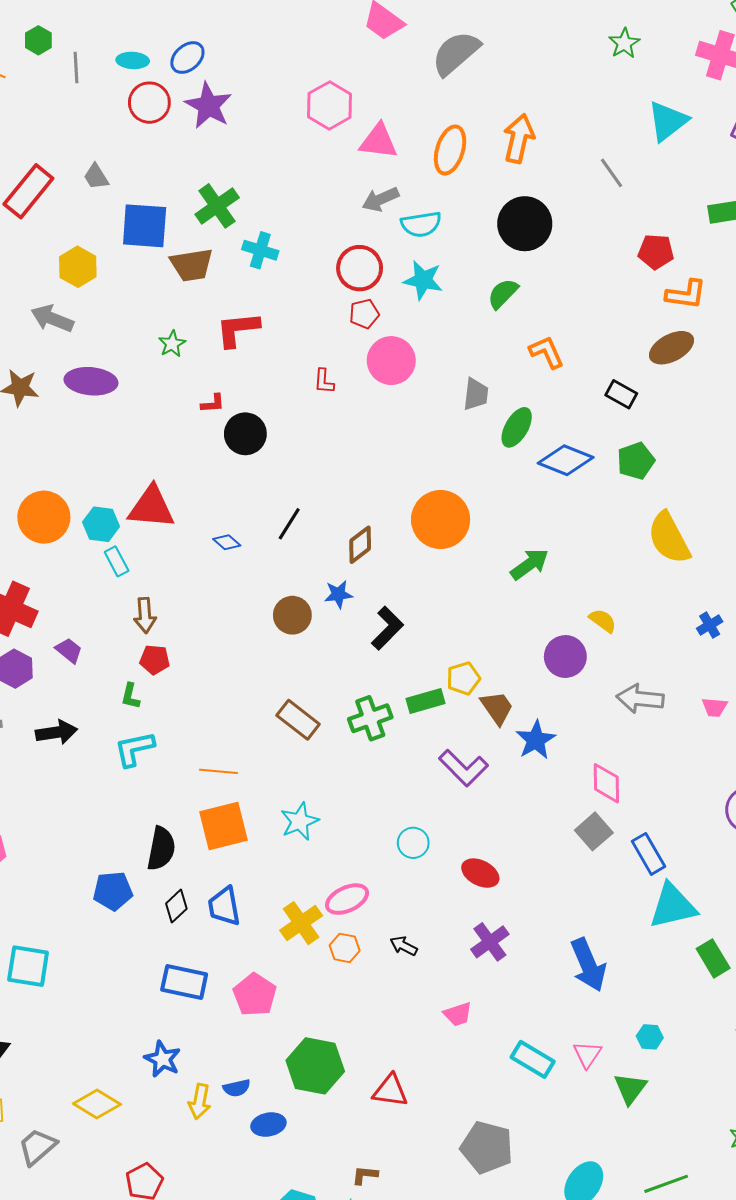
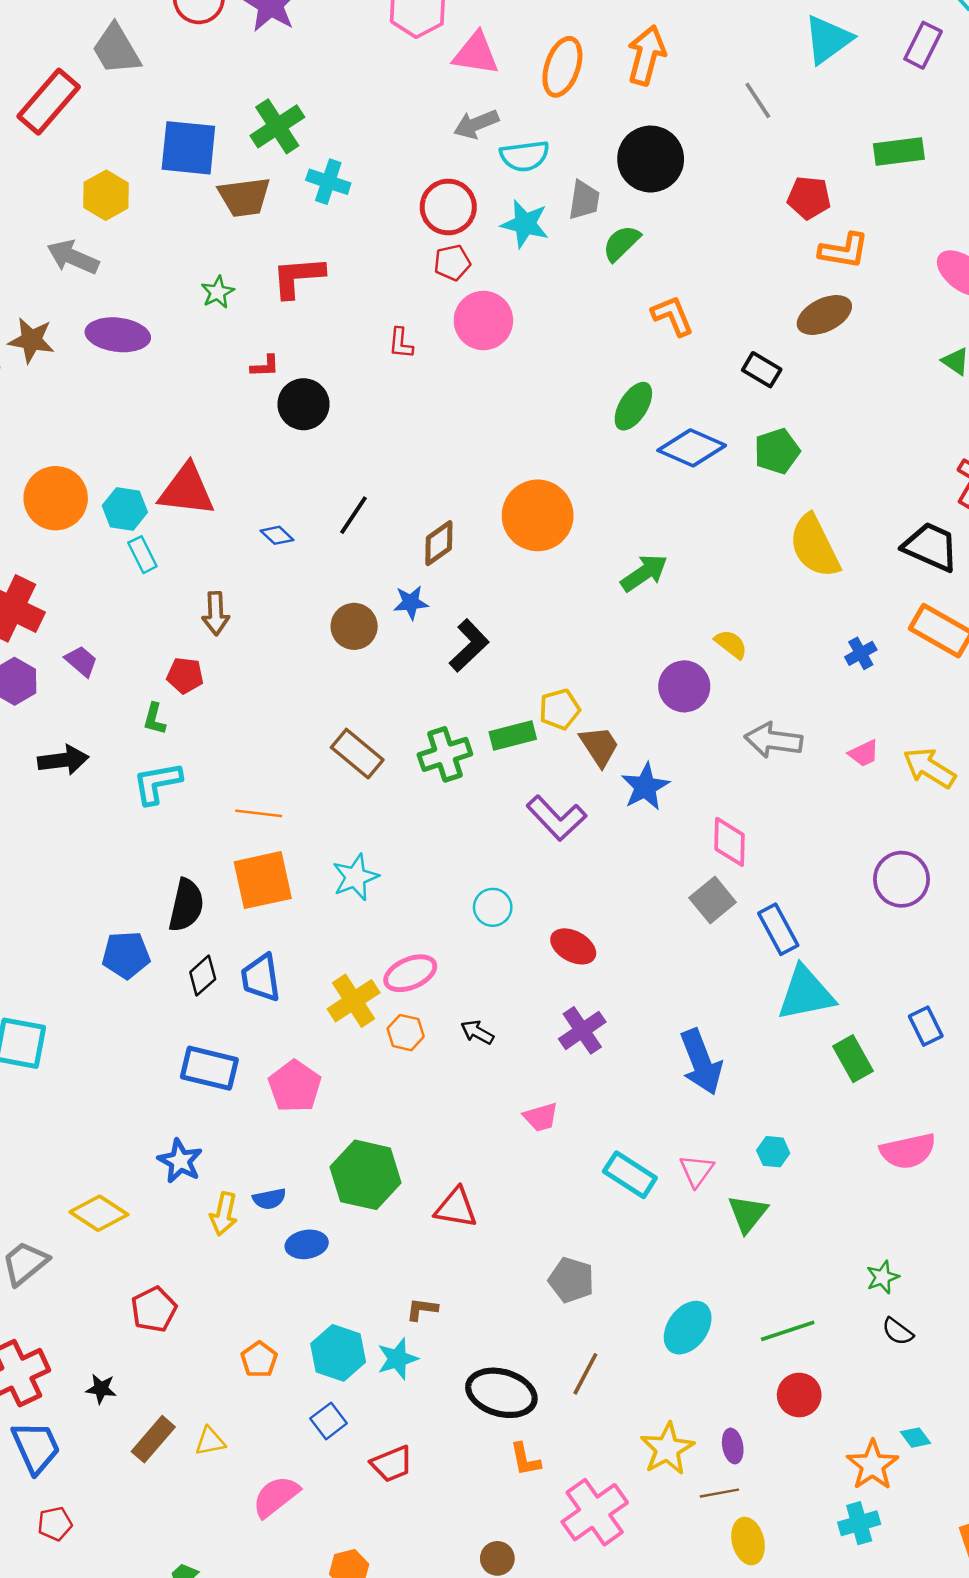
gray trapezoid: (96, 177) -> (116, 49), moved, size x1.6
gray trapezoid: (476, 394) -> (584, 200), moved
brown arrow: (145, 615) -> (216, 613), moved
pink trapezoid: (715, 707) -> (864, 753), turned -32
gray pentagon: (487, 1147) -> (571, 1280), size x0.7

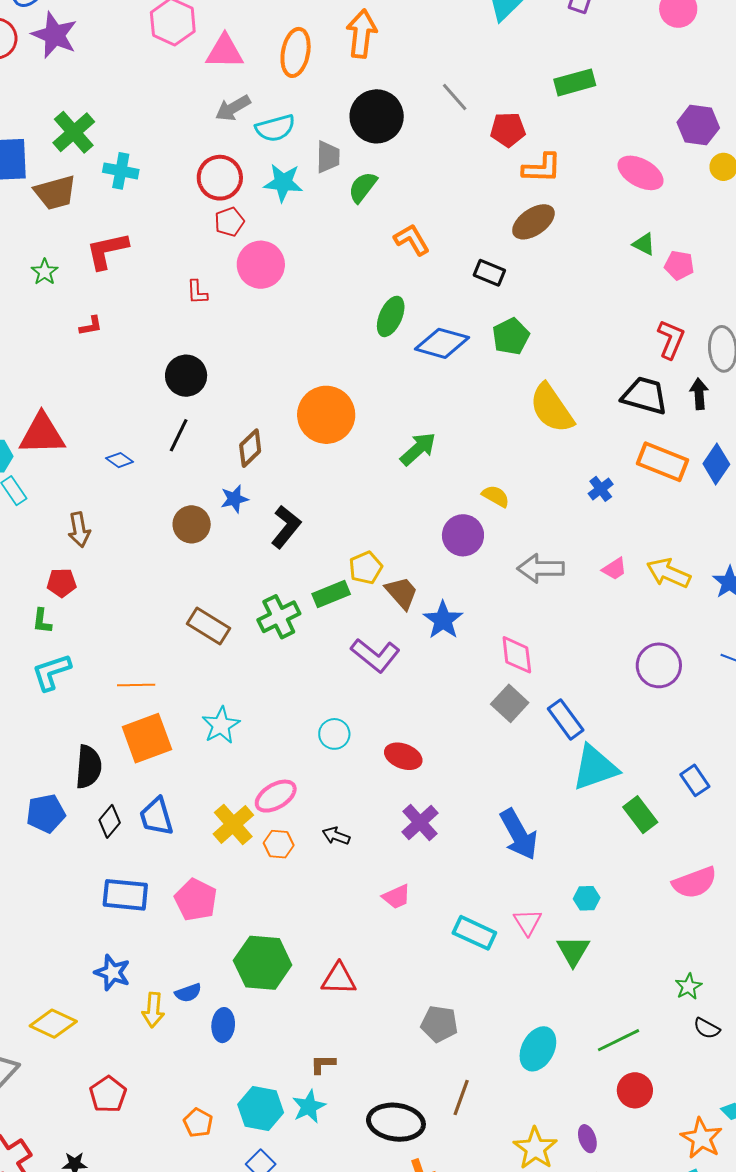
gray line: (758, 100) -> (455, 97), moved
black circle: (303, 404) -> (186, 376), moved
blue ellipse: (307, 1244) -> (223, 1025), turned -68

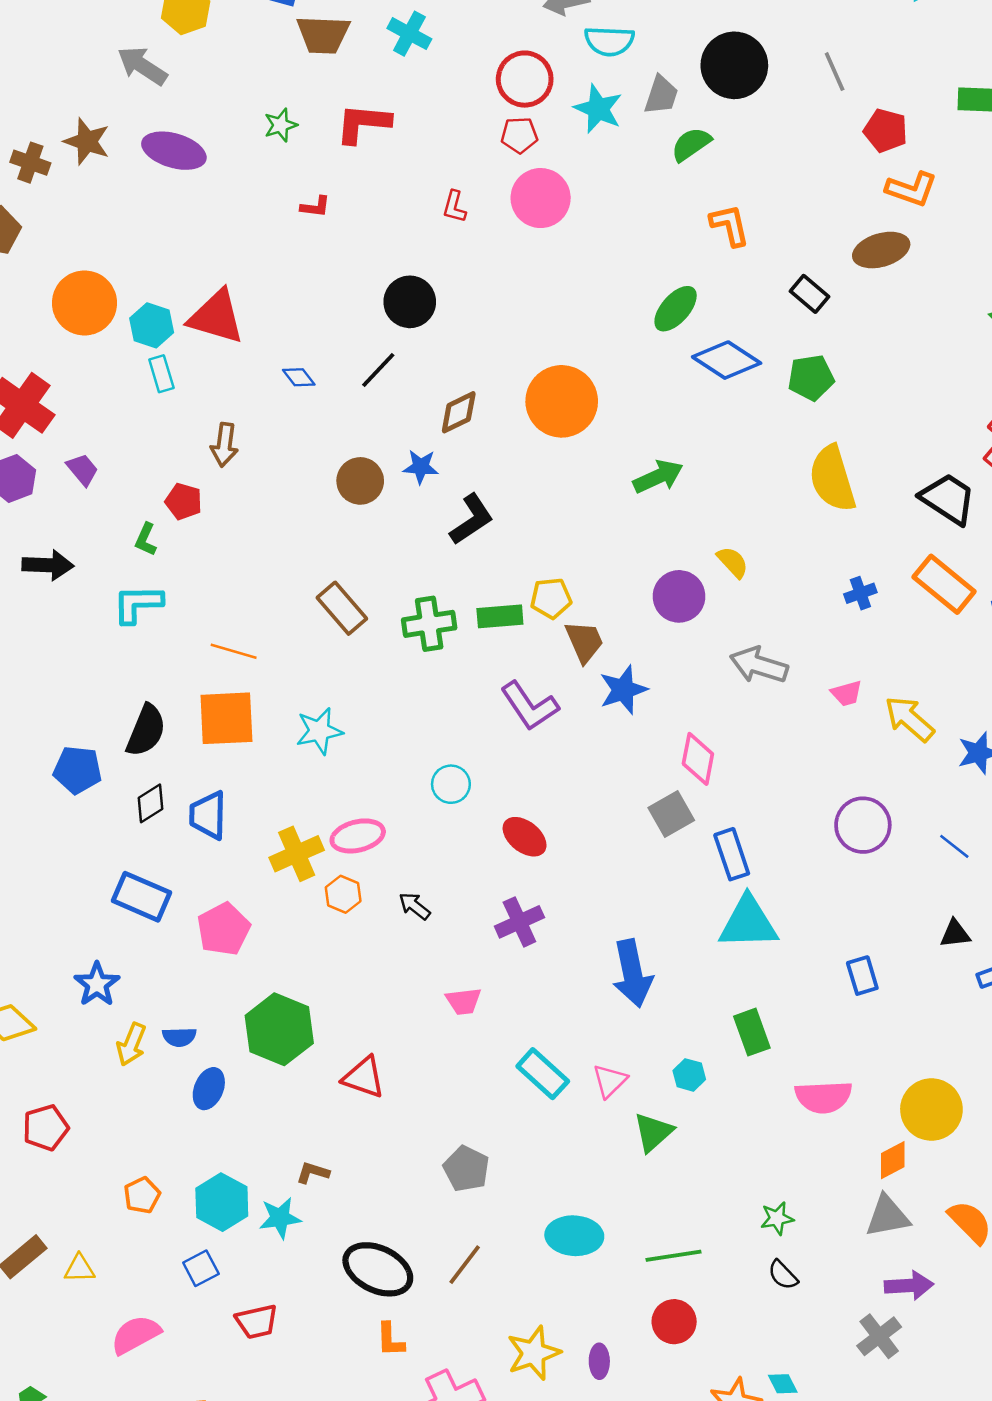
green rectangle: (640, 815) -> (752, 1032), moved
cyan ellipse: (538, 1049) -> (574, 1236), turned 48

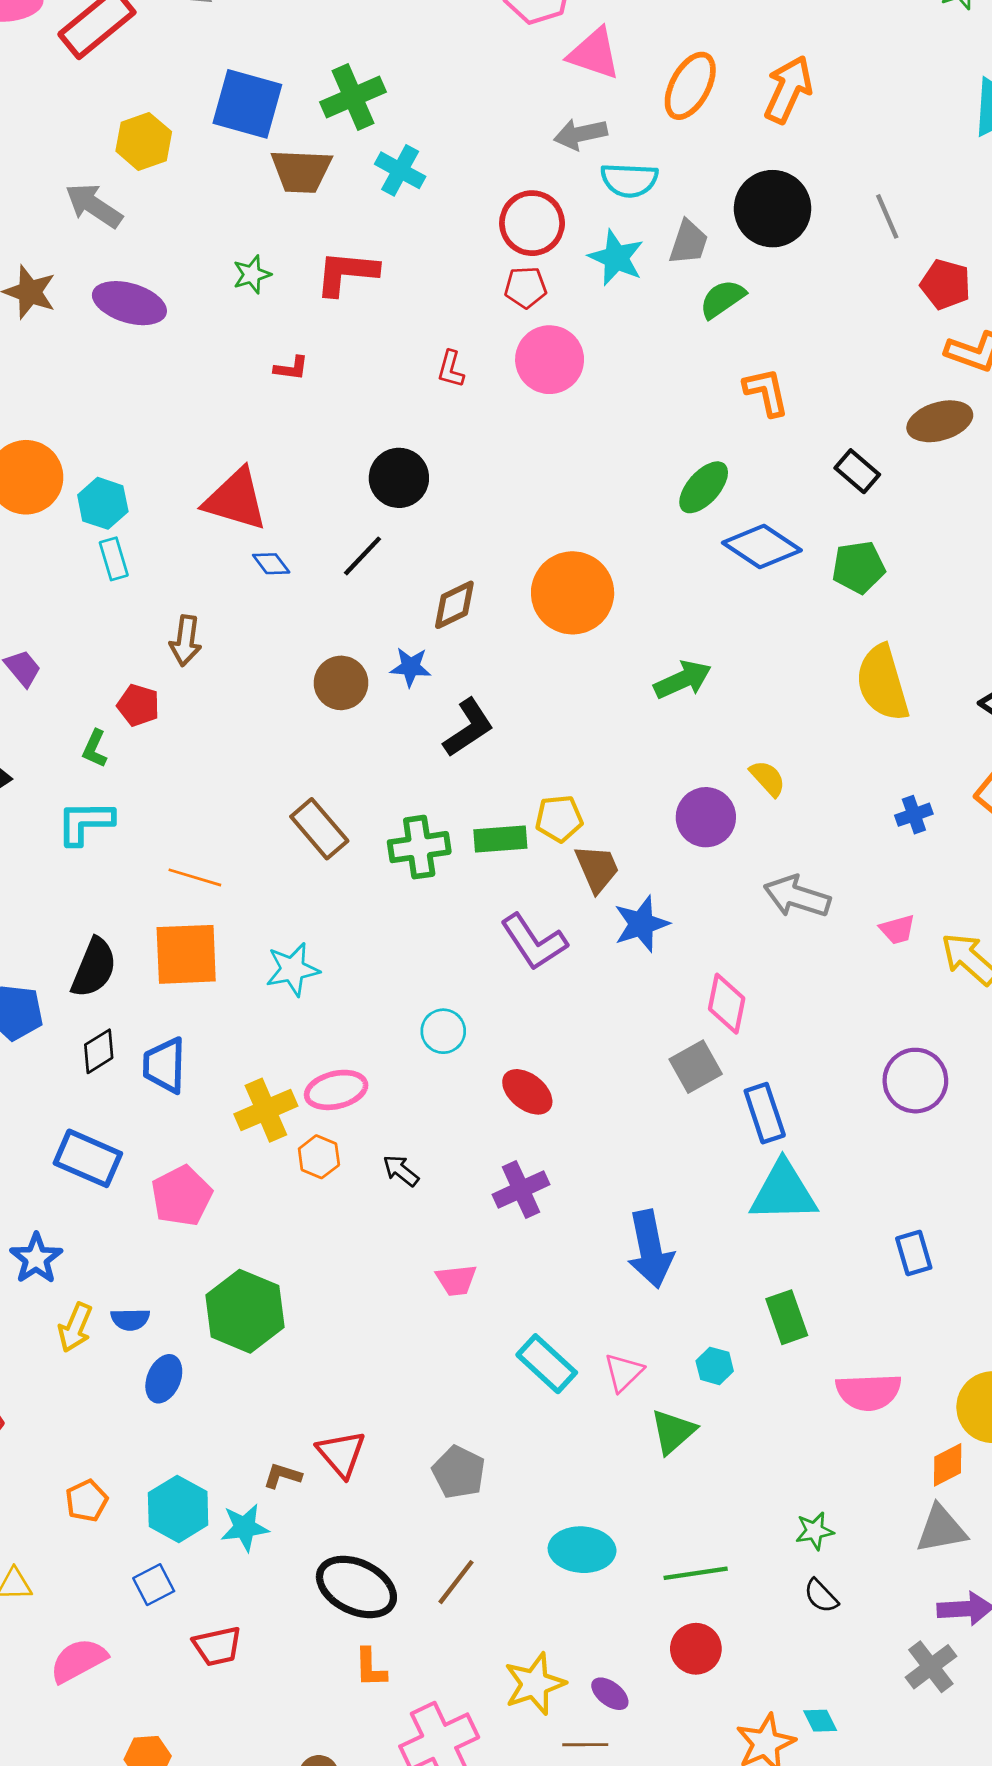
red triangle: (216, 317) -> (236, 500), moved
red triangle: (364, 1077) -> (341, 1454), moved, turned 30
purple ellipse: (599, 1361) -> (610, 1694), turned -52

